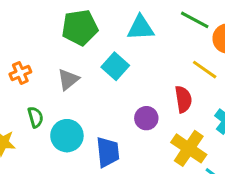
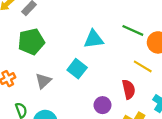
green pentagon: (80, 28) -> (31, 42), moved

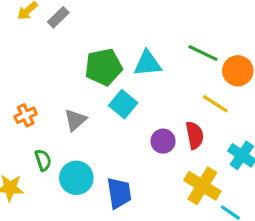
green pentagon: (31, 42) -> (104, 67), moved
purple circle: (103, 105) -> (163, 141), moved

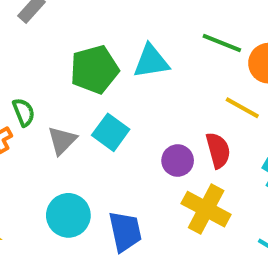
cyan square: (123, 104) -> (111, 132), moved
green semicircle: (43, 160) -> (24, 112), moved
yellow cross: (202, 186) -> (206, 209), moved

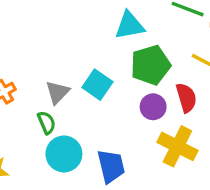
green pentagon: (94, 70) -> (150, 65), moved
green semicircle: (24, 112) -> (46, 123), moved

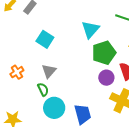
cyan triangle: (130, 25) -> (90, 29), turned -36
cyan square: (97, 85) -> (45, 39), moved

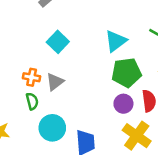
orange cross: (17, 72) -> (32, 77), moved, turned 32
green semicircle: (43, 89) -> (32, 101), moved

